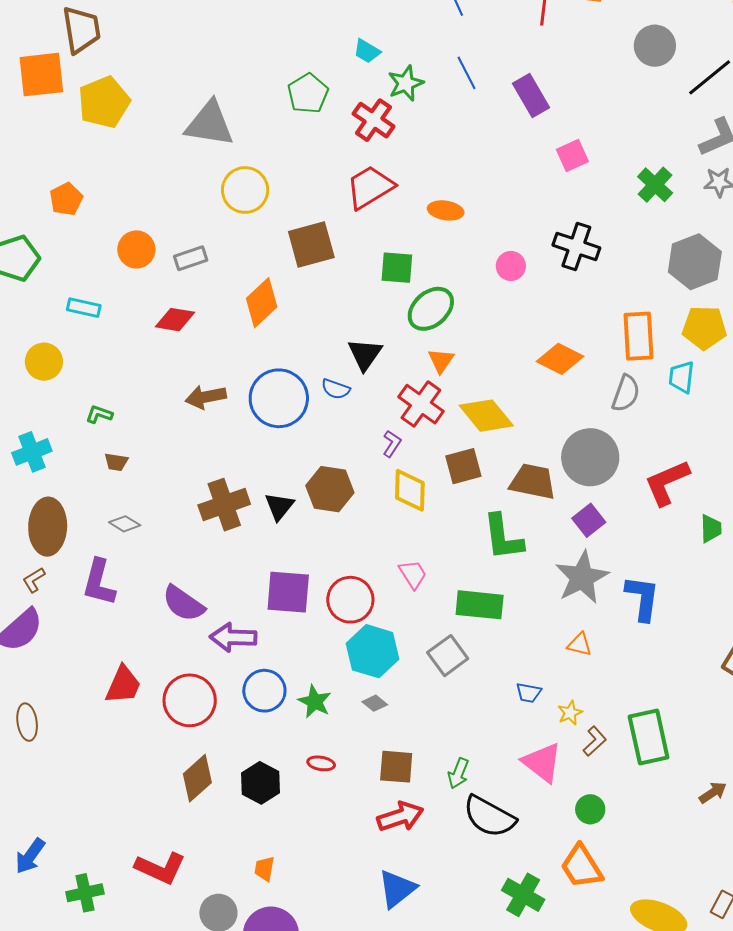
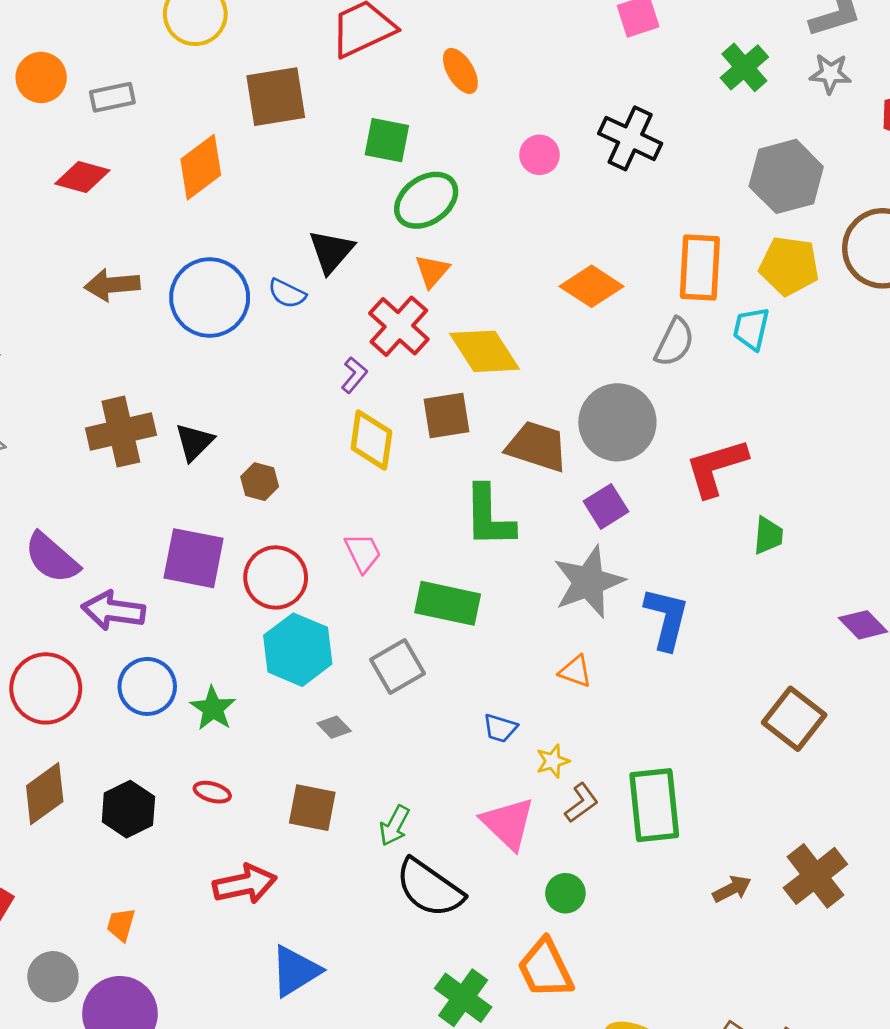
orange ellipse: (446, 210) -> (460, 71), turned 44
brown hexagon: (330, 489) -> (260, 482), moved, size x0.6
gray diamond: (375, 703) -> (334, 727), moved
red arrow: (400, 817) -> (245, 884), moved

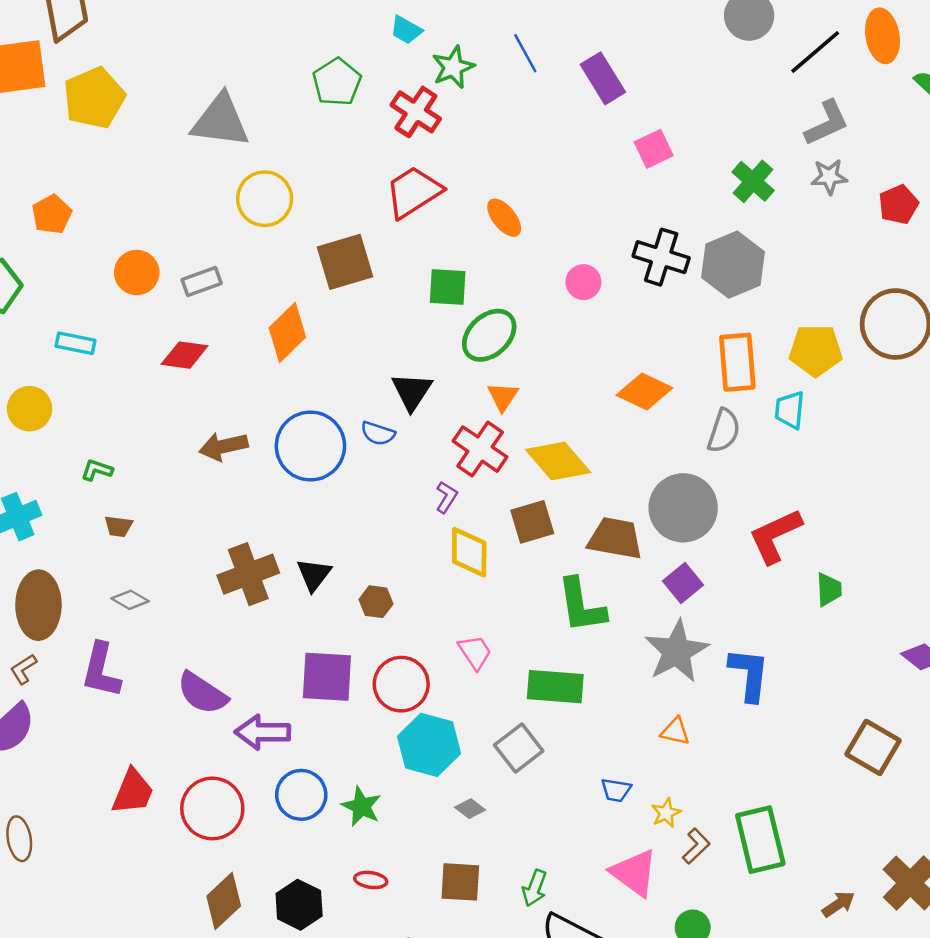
gray hexagon: (786, 176) -> (733, 265), moved

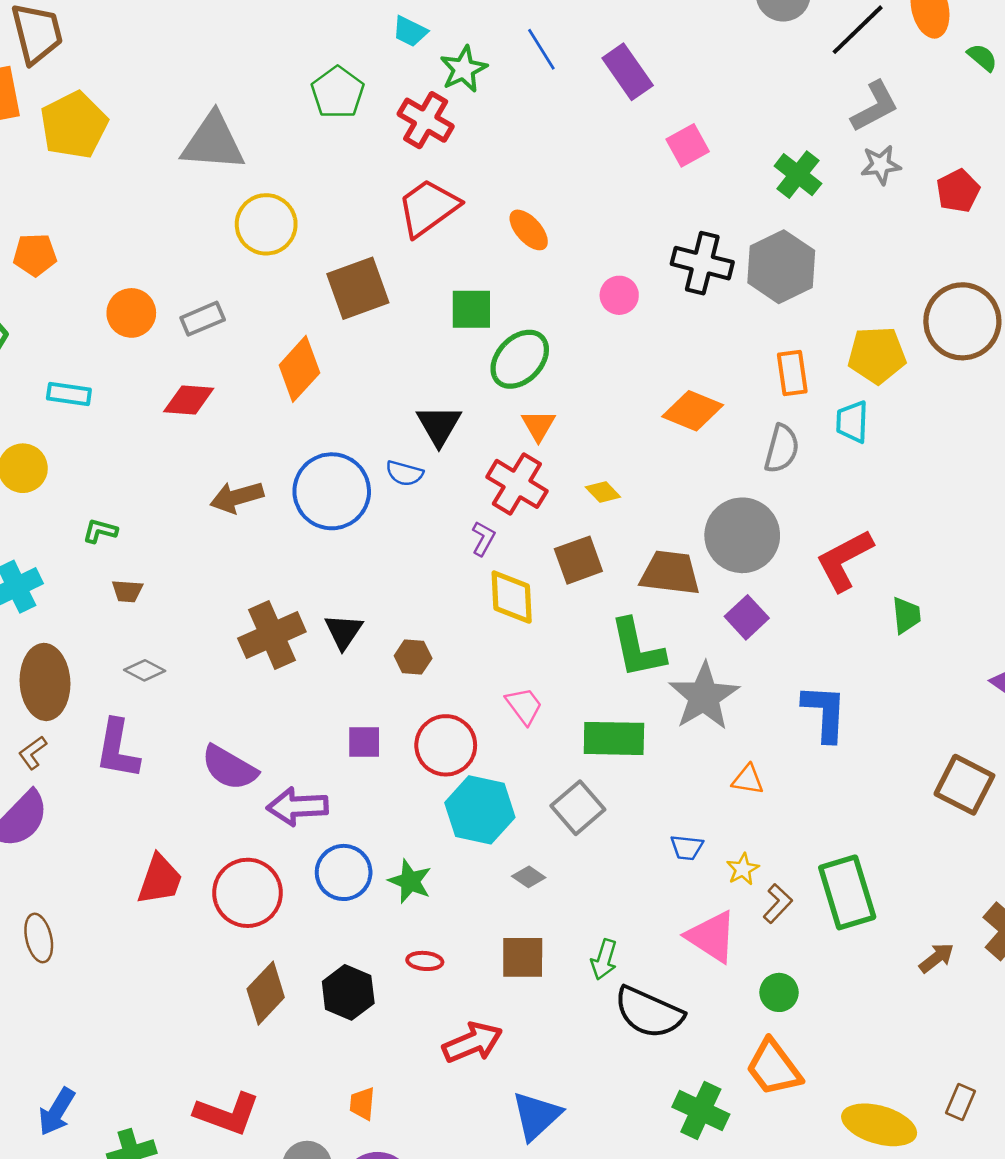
orange pentagon: (52, 214) -> (35, 255), turned 30
orange rectangle: (737, 362) -> (792, 373), size x0.7
yellow diamond: (558, 461) -> (603, 492), size x0.5
gray star: (677, 651) -> (704, 696), moved
purple square: (327, 677) -> (364, 742), size x0.6

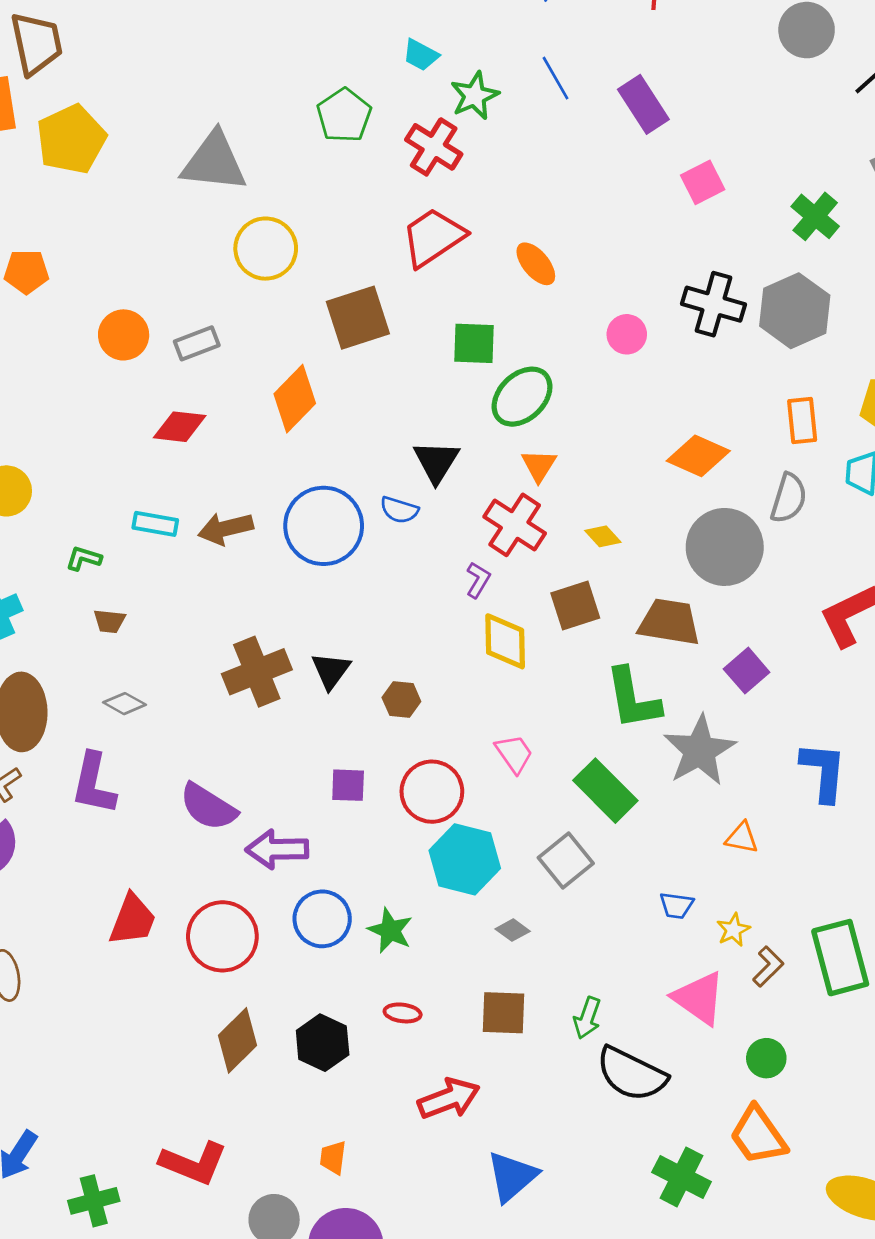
cyan rectangle: (69, 394) -> (155, 524), moved
gray circle: (742, 535) -> (725, 547), moved
green rectangle: (614, 738) -> (605, 791), turned 42

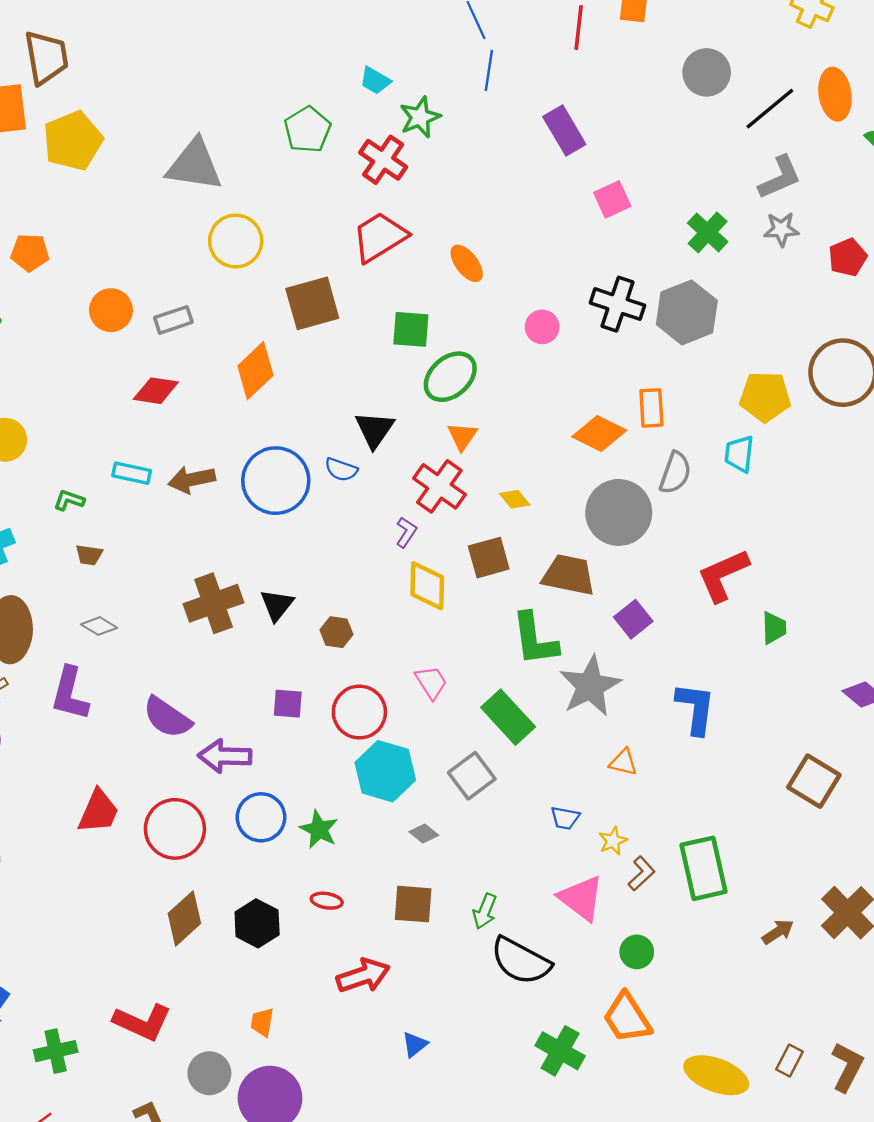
blue line: (555, 78) -> (489, 70), moved, turned 36
orange rectangle: (802, 421) -> (651, 408), moved
blue triangle: (512, 1176) -> (415, 1044), size x0.6

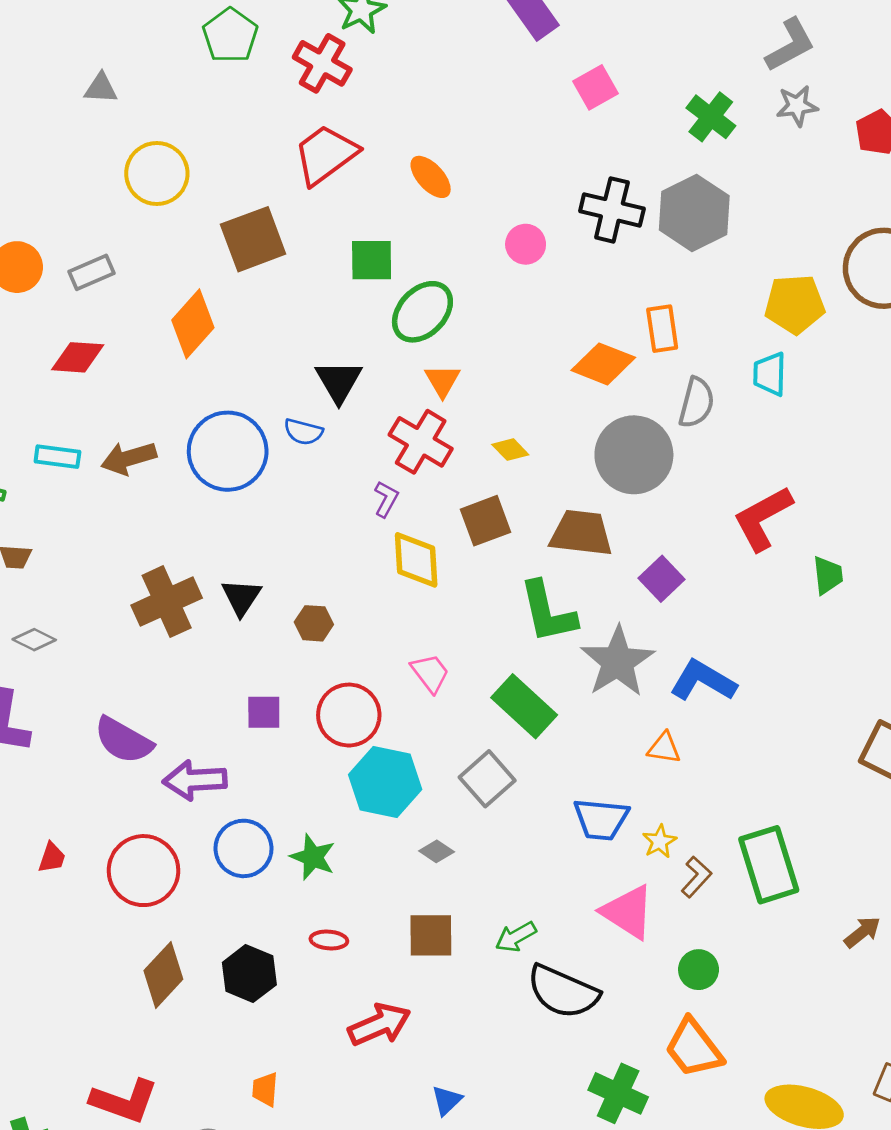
gray triangle: (194, 165) -> (101, 88), size x0.5
blue L-shape: (696, 708) -> (703, 681), moved, turned -62
red trapezoid: (98, 811) -> (52, 858), size x0.6
blue trapezoid: (565, 818) -> (601, 819), size x1.6
green arrow: (485, 911) -> (516, 937), turned 44

